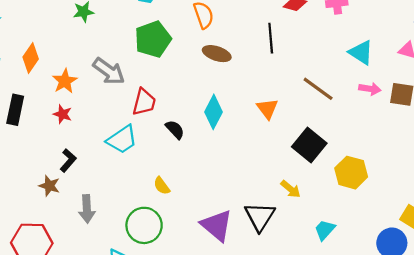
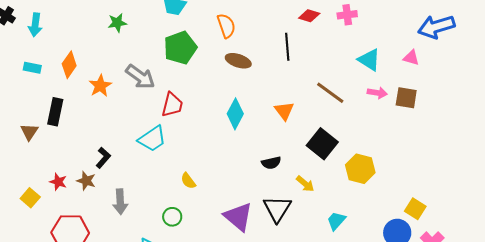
red star: (63, 114) -> (58, 182), moved
black semicircle: (175, 130) -> (271, 163), moved, turned 120
green circle: (144, 225) -> (172, 217), size x0.6

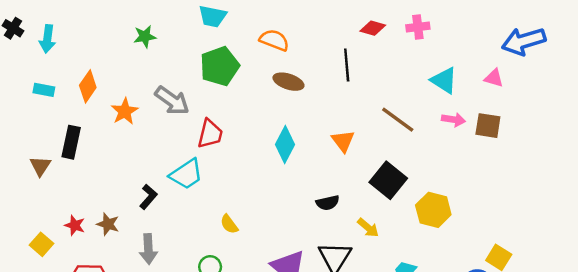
orange semicircle: (226, 26) -> (274, 40), turned -50
black L-shape: (103, 158) -> (148, 197), moved

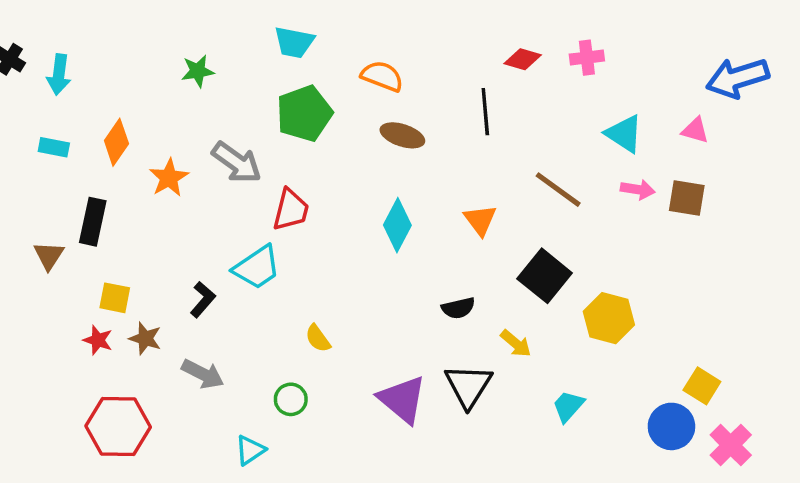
yellow square: (41, 244) -> (115, 298), moved, turned -30
gray arrow: (148, 249) -> (203, 374), turned -60

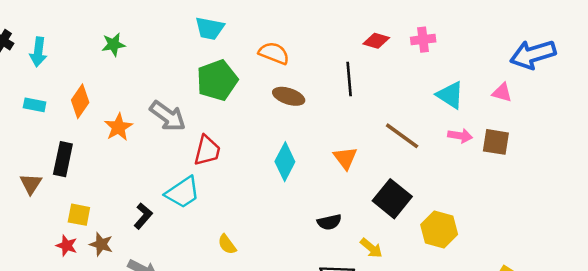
green star: (198, 71) -> (113, 44), moved

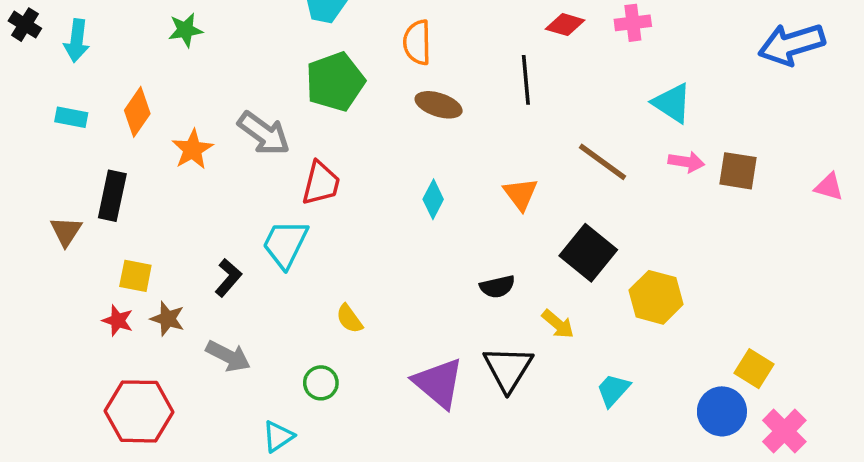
orange semicircle: (274, 53) -> (417, 42), turned -112
pink triangle: (502, 93) -> (829, 187), moved
cyan diamond: (285, 162) -> (433, 199), size x0.7
cyan trapezoid: (183, 193) -> (285, 244), turned 150

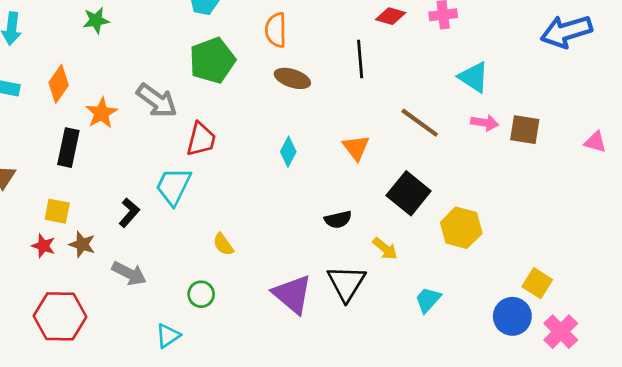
black rectangle: (112, 196) -> (68, 148), moved

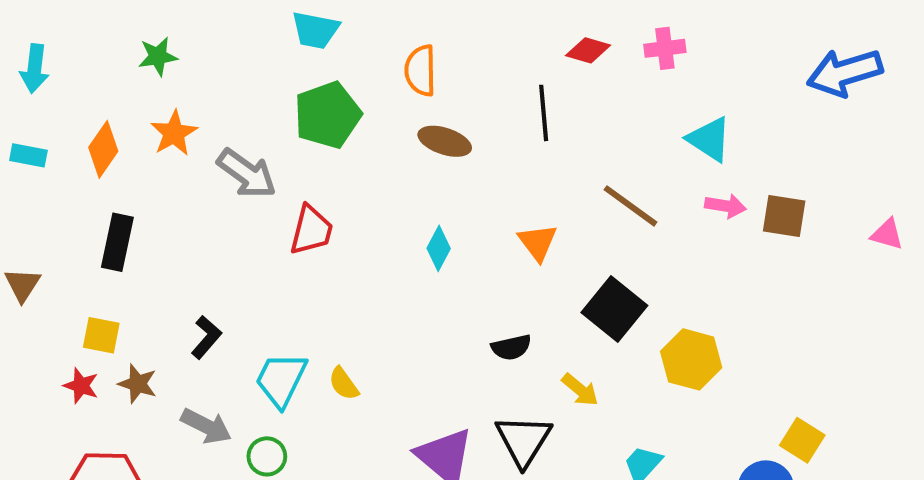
orange star: (101, 113) -> (174, 133), moved
cyan trapezoid: (173, 186) -> (281, 380), moved
green circle: (201, 294) -> (267, 456), moved

